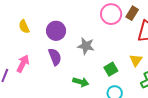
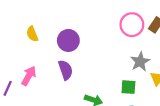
gray star: (86, 46) -> (140, 62), moved, turned 30
green square: (111, 69) -> (128, 87), turned 32

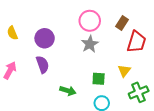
pink circle: (132, 25) -> (90, 21), moved
gray star: (140, 62) -> (90, 44), moved

